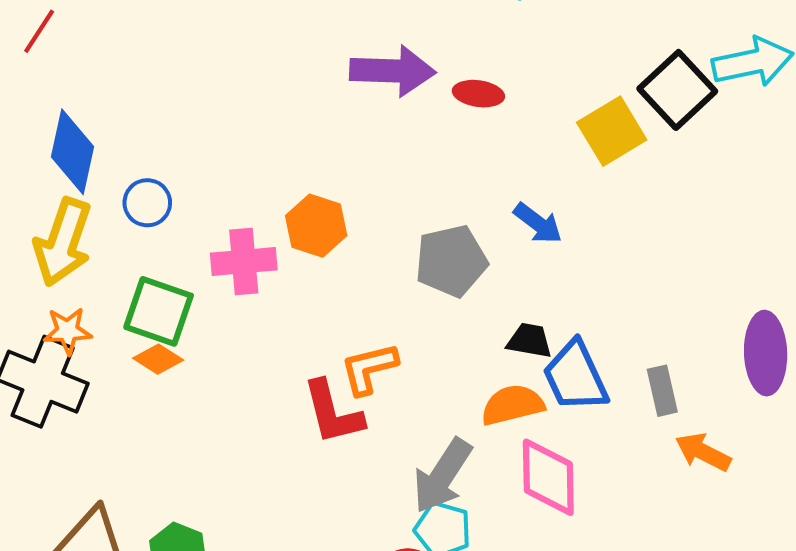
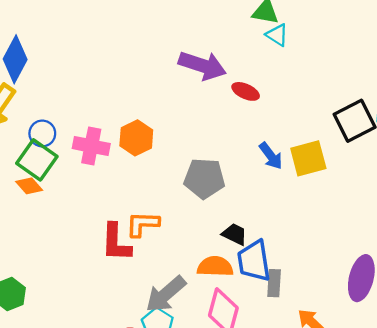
yellow square: (612, 131) -> (308, 158), moved
blue circle: (147, 203) -> (42, 133), moved
blue arrow: (538, 223) -> (271, 156), moved
gray rectangle: (662, 391) -> (274, 283), moved

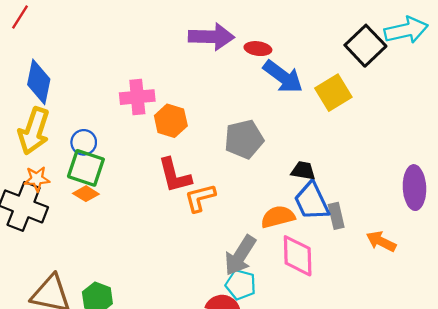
pink cross: (91, 146) -> (137, 97), moved
blue arrow: (271, 156) -> (283, 77), moved, size x1.5
black trapezoid: (235, 234) -> (303, 171), moved
red L-shape: (116, 242) -> (175, 175), moved

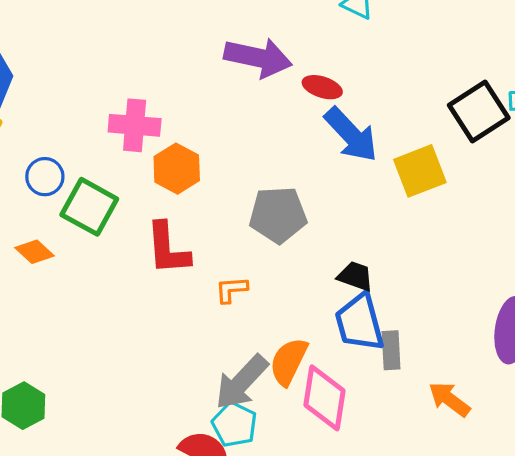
green square: (86, 168) -> (89, 207), moved
orange L-shape: (200, 198) -> (231, 290), moved, size x0.7
orange semicircle: (278, 217) -> (289, 362), moved, turned -60

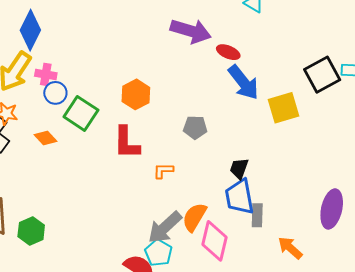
pink cross: (135, 125) -> (46, 74), moved, size x0.7
gray pentagon: (278, 215) -> (195, 127), size x0.7
black trapezoid: (355, 276) -> (239, 169), turned -95

